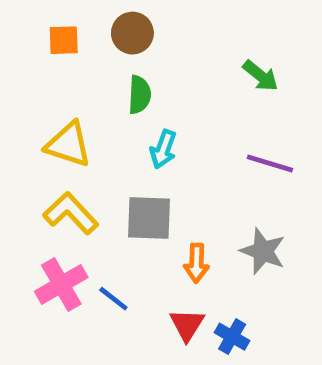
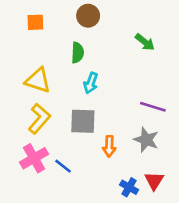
brown circle: (132, 33) -> (88, 16), moved
purple line: (270, 163) -> (153, 107), moved
yellow L-shape: (71, 213) -> (39, 119), turned 84
red triangle: (187, 325) -> (154, 181), moved

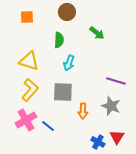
green arrow: (145, 42) -> (97, 33), moved

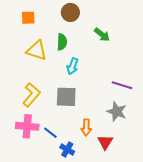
yellow triangle: (29, 61) -> (37, 50), moved
orange arrow: (83, 111) -> (86, 127), moved
pink cross: (26, 120) -> (27, 126), turned 35
red triangle: (117, 137) -> (105, 142), moved
blue cross: (98, 142) -> (67, 149), moved

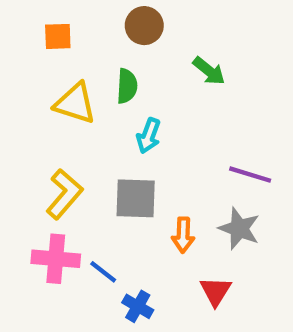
orange arrow: (86, 127) -> (183, 235), moved

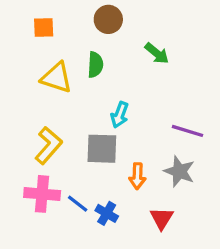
cyan arrow: (149, 136) -> (120, 115), moved
blue cross: (138, 306) -> (107, 213), moved

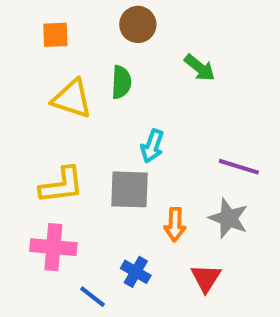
yellow L-shape: (48, 145) -> (62, 185), turned 42
blue line: (78, 204) -> (92, 297), moved

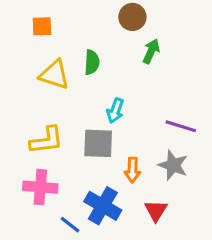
brown circle: (138, 24) -> (132, 17), moved
green arrow: (200, 68) -> (151, 51), turned -105
blue cross: (136, 272) -> (103, 206), size x1.6

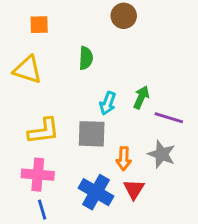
green arrow: (151, 51) -> (141, 97), moved
yellow triangle: (54, 75) -> (28, 70), moved
red triangle: (156, 211) -> (134, 189), moved
blue line: (70, 225) -> (42, 210), moved, turned 36

